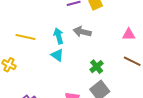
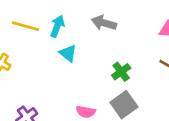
cyan arrow: (59, 36) -> (57, 26), moved, turned 35

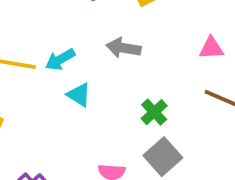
cyan arrow: (57, 26) -> (60, 59), turned -135

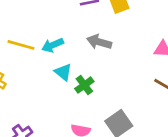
green cross: (154, 112) -> (84, 85), moved

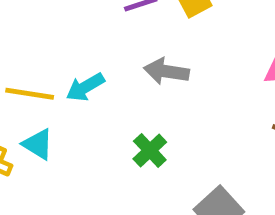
cyan triangle: (63, 72) -> (38, 144), moved

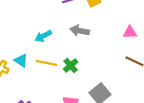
yellow line: (30, 94) -> (46, 63), moved

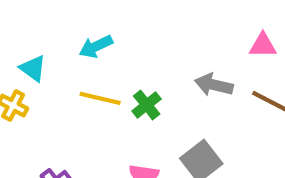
gray arrow: (80, 31) -> (214, 85), moved
cyan triangle: (21, 60) -> (33, 68), moved

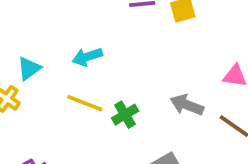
cyan triangle: (33, 68) -> (29, 69), turned 40

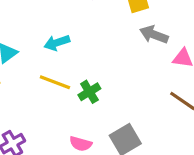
gray arrow: (187, 105) -> (154, 35), moved

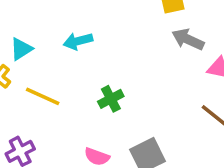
yellow line: (55, 82) -> (43, 96), moved

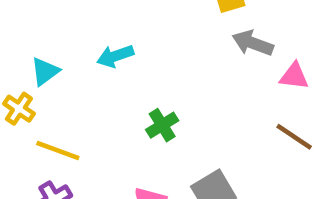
yellow line: (43, 96) -> (58, 151), moved

